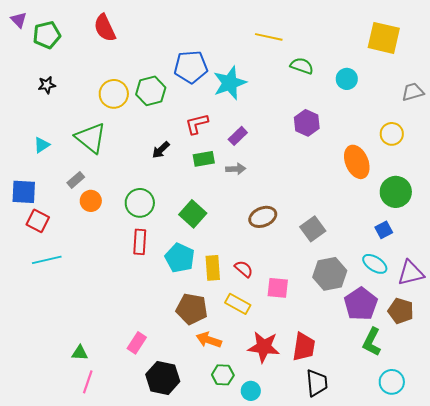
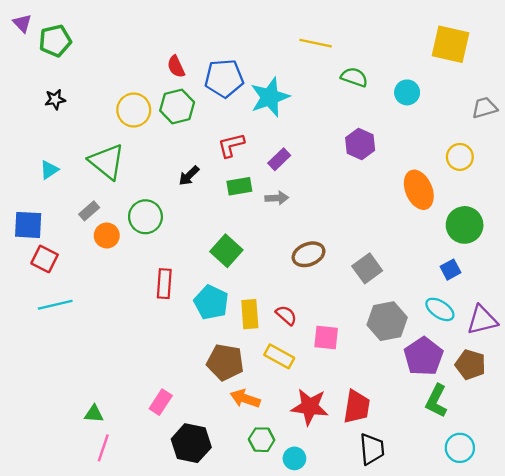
red semicircle: (105, 28) -> (176, 67), moved, size x0.7
green circle: (140, 203) -> (145, 217), moved

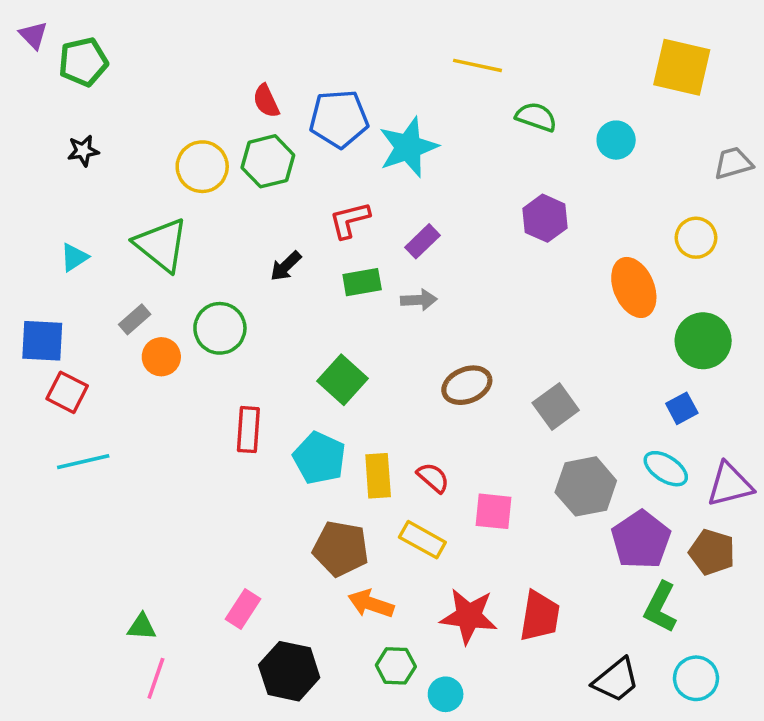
black trapezoid: (372, 449) -> (616, 680), moved, turned 56

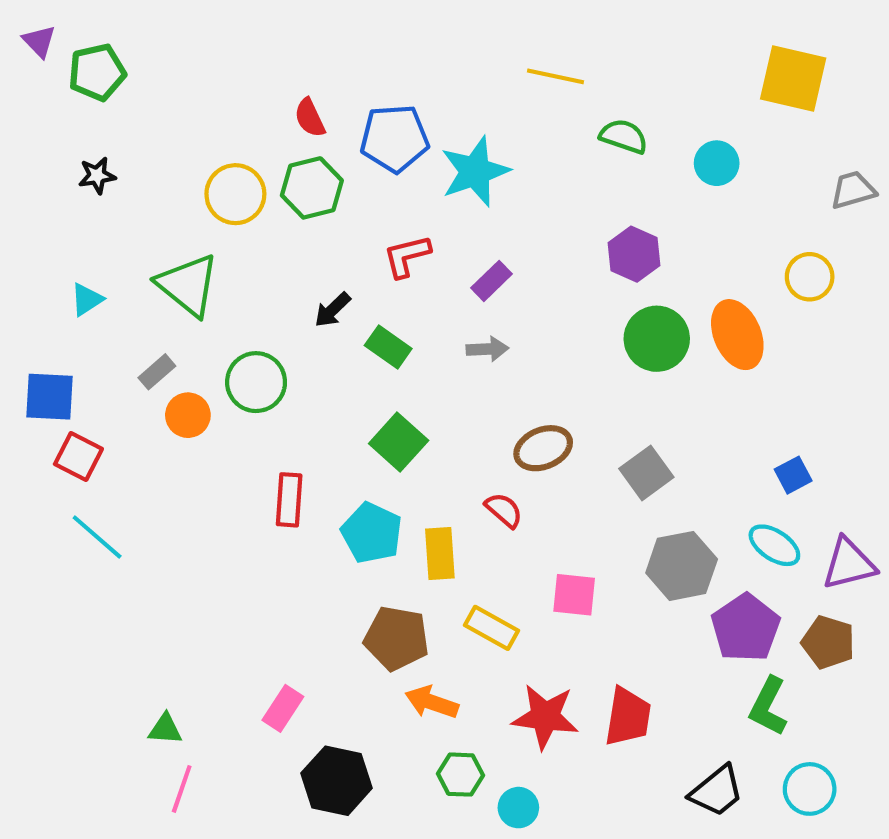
green rectangle: (362, 282) -> (388, 347), moved, turned 45
green circle: (703, 341) -> (657, 339), moved
cyan line: (83, 462) -> (97, 537), turned 54
red semicircle: (433, 478) -> (504, 510), moved

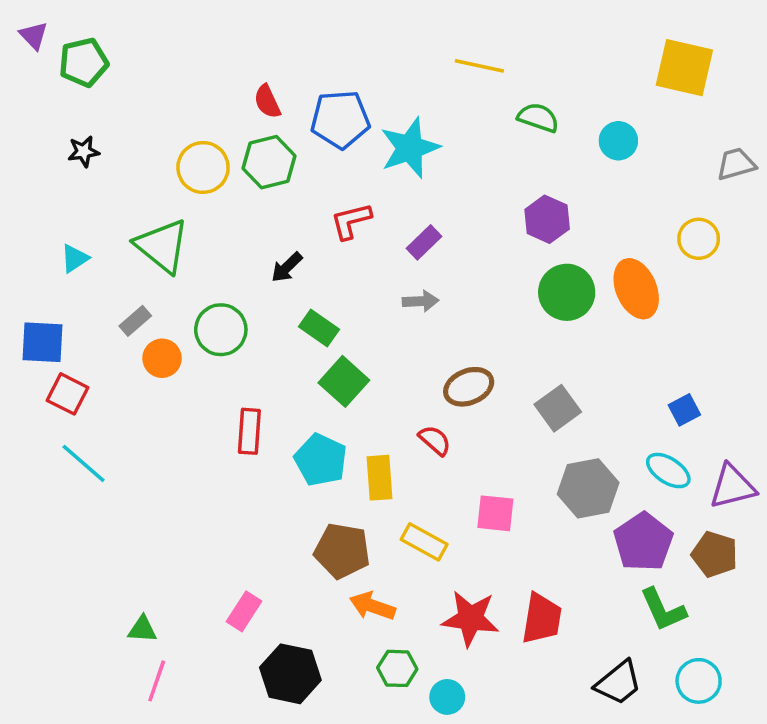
green rectangle: (388, 347) -> (319, 328), moved
green L-shape: (768, 706) -> (663, 610), turned -51

